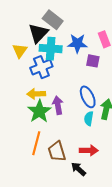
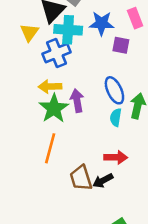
brown trapezoid: (57, 151) -> (81, 178), moved
black arrow: (78, 169) -> (103, 181), turned -70

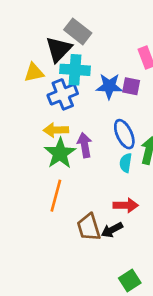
blue star: (102, 23) -> (109, 86), moved
yellow triangle: (29, 32) -> (34, 73), turned 42

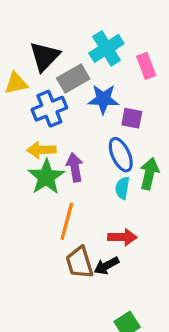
gray rectangle: (78, 31) -> (73, 79), moved, turned -68
cyan cross: (75, 70) -> (106, 48), moved, turned -36
purple square: (131, 86) -> (132, 118), moved
orange line: (56, 196) -> (67, 221), moved

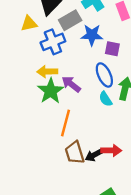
purple arrow: (75, 167) -> (71, 84), turned -42
cyan semicircle: (122, 188) -> (106, 99), turned -42
red arrow: (122, 237) -> (111, 150), moved

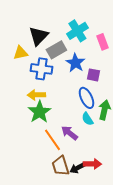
blue star: (92, 35) -> (75, 63), turned 30
blue cross: (53, 42) -> (41, 69), turned 30
purple arrow: (71, 84) -> (69, 133), moved
orange line: (66, 123) -> (52, 140), turned -50

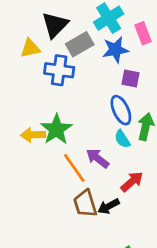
blue star: (75, 63) -> (115, 50), moved, turned 30
yellow arrow: (36, 95) -> (33, 135), moved
red arrow: (92, 164) -> (132, 182), moved, turned -42

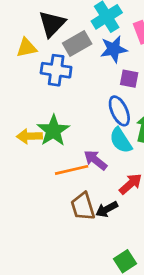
cyan semicircle: (122, 139) -> (121, 140), size x1.4
orange line: (74, 168) -> (72, 170), turned -68

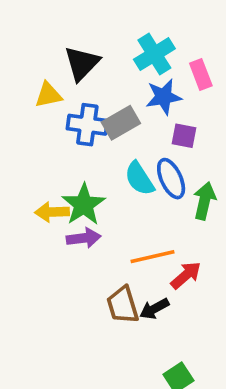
gray rectangle: (77, 44) -> (121, 123), moved
cyan semicircle: (121, 140) -> (139, 179), moved
purple arrow: (95, 160) -> (84, 238), moved, turned 135
orange line: (72, 170) -> (152, 257), moved

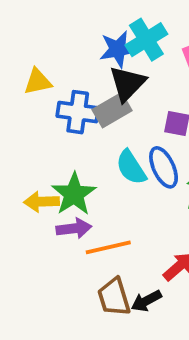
black triangle: (82, 63) -> (127, 83), moved
blue star: (164, 97) -> (118, 49), moved
orange line: (152, 257) -> (108, 247), moved

